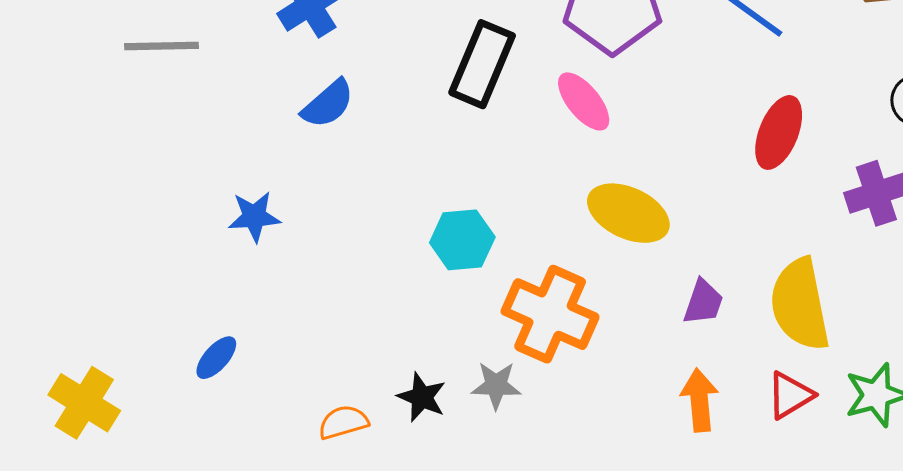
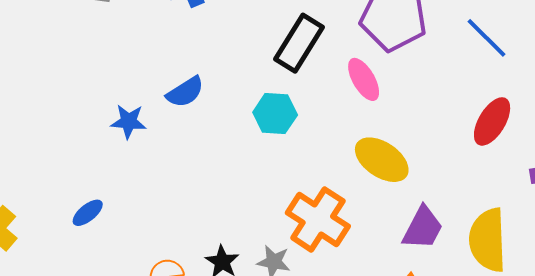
blue semicircle: (328, 104) -> (185, 92), moved
cyan hexagon: (462, 240) -> (275, 114), moved
purple trapezoid: (703, 302) -> (423, 228), size x1.4

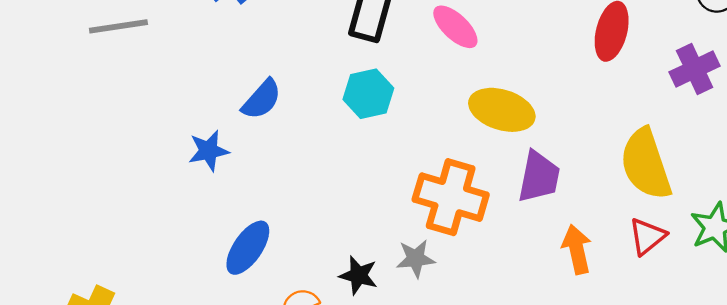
blue ellipse: (88, 213) -> (248, 248), moved, size x1.5
purple trapezoid: (423, 228) -> (539, 177), moved

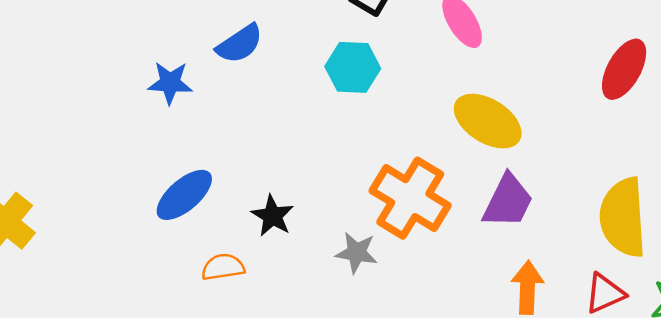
black star: (358, 275) -> (273, 216), moved

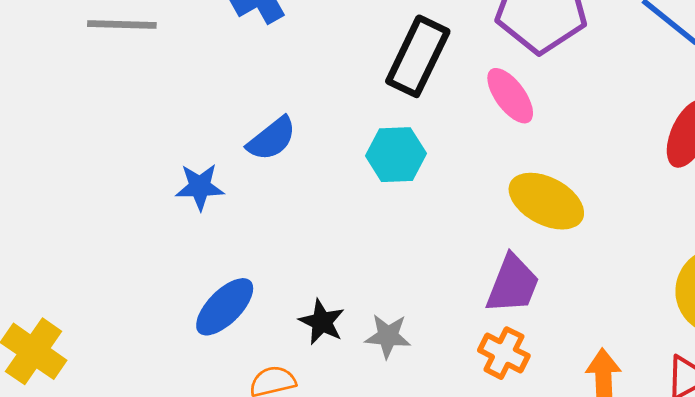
orange cross: (410, 198) -> (504, 353), moved, size x0.6
purple trapezoid: (508, 201) -> (513, 284), moved
gray star: (357, 253) -> (388, 336), moved

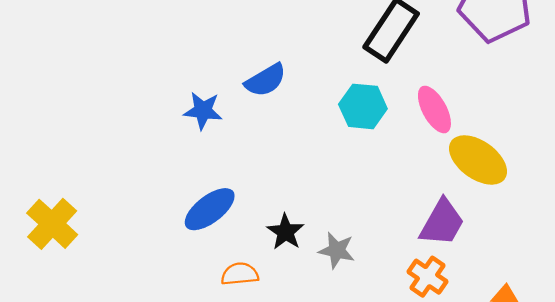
pink ellipse: (510, 96) -> (434, 110), moved

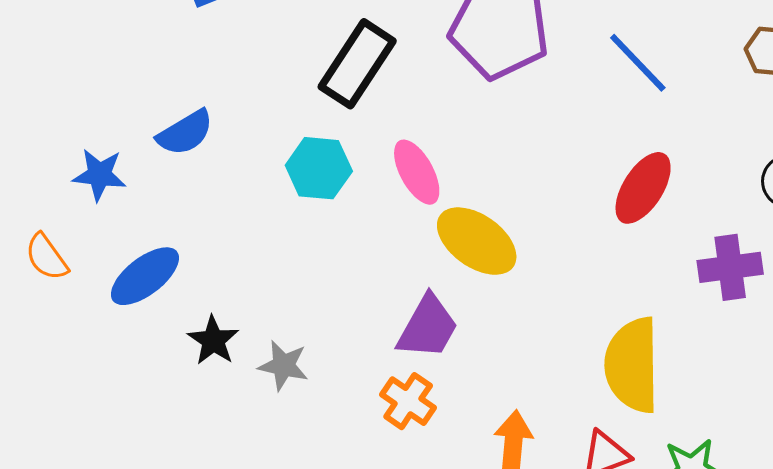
blue ellipse: (210, 209) -> (145, 276), moved
orange semicircle: (240, 274) -> (47, 257), moved, turned -120

